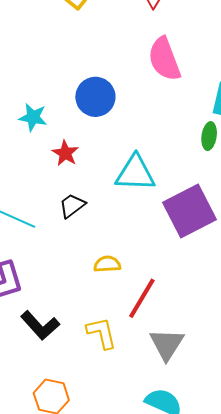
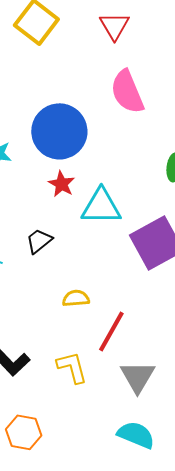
blue circle: (95, 97) -> (59, 131), size x1.4
red star: (65, 153) -> (62, 184), moved

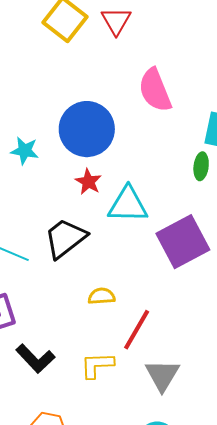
red triangle: (114, 26) -> (116, 21), moved
black trapezoid: (39, 241) -> (65, 238), size x1.6
yellow L-shape: (72, 367) -> (97, 365), turned -78

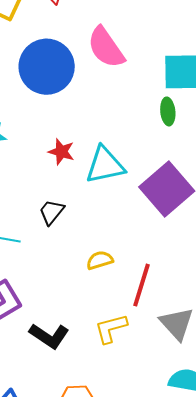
blue circle: (87, 129) -> (47, 67), moved
black trapezoid: (65, 238) -> (52, 212), size x0.6

